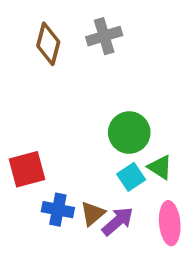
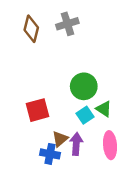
red square: (27, 169) -> (37, 110), moved
blue cross: (58, 210) -> (50, 154), moved
purple arrow: (118, 221) -> (76, 144), turned -45

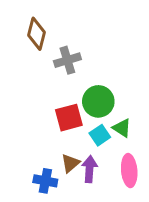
gray cross: (67, 24) -> (67, 60), moved
red square: (37, 110) -> (69, 118), moved
blue cross: (50, 154) -> (45, 181), moved

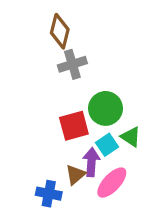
brown diamond: (37, 34) -> (60, 31), moved
purple arrow: (89, 169) -> (91, 162), moved
pink ellipse: (129, 171) -> (112, 183), moved, turned 48

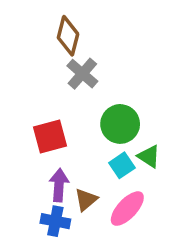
gray cross: (72, 64) -> (82, 74), turned -32
red square: (74, 126) -> (50, 137), moved
purple arrow: (91, 162) -> (59, 185), moved

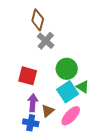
red square: (50, 137) -> (28, 76), turned 30
cyan square: (122, 165) -> (68, 92), size x1.5

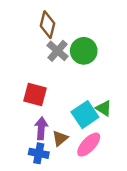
green circle: (67, 69) -> (84, 51), moved

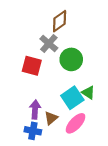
brown diamond: (47, 25) -> (60, 21), moved, turned 40
green circle: (84, 51) -> (71, 59), moved
red square: (35, 95) -> (32, 66), moved

